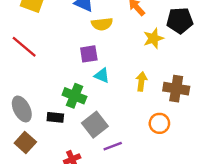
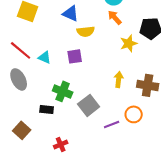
cyan triangle: (102, 75) -> (45, 57), moved
gray ellipse: (22, 109) -> (19, 79), moved
gray square: (95, 125) -> (89, 105), moved
purple line: (113, 146) -> (112, 124), moved

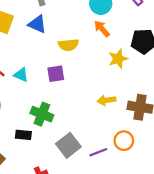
blue triangle: (71, 13) -> (37, 24), moved
yellow arrow: (119, 79) -> (107, 100), turned -105
gray square: (89, 105) -> (68, 145), moved

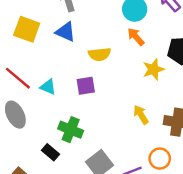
yellow arrow: (107, 100) -> (141, 115), turned 66
black rectangle: (23, 135) -> (51, 152), turned 35

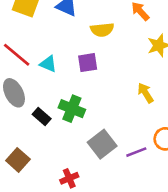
black rectangle: (51, 152) -> (42, 116), moved

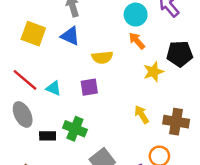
black rectangle: (42, 116) -> (48, 136), turned -42

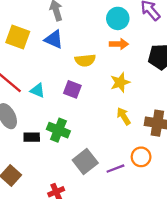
orange arrow: (137, 41) -> (119, 44), turned 132
yellow star: (153, 72) -> (120, 82), moved
purple square: (89, 87) -> (72, 89), turned 30

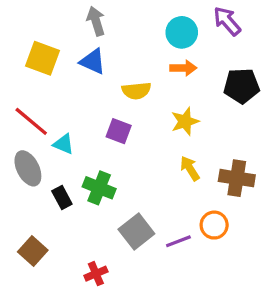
cyan triangle: (37, 91) -> (64, 144), moved
black rectangle: (32, 137) -> (62, 198), turned 63

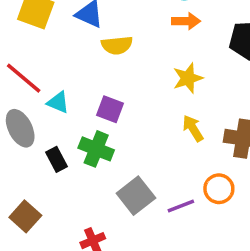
yellow semicircle: (136, 91) -> (117, 45), moved
purple square: (119, 131) -> (110, 109), moved

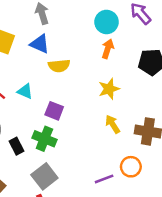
orange arrow: (186, 21) -> (108, 49), turned -72
cyan triangle: (58, 102) -> (25, 91), moved
gray square: (136, 196) -> (44, 176), moved

